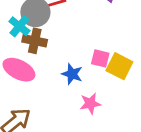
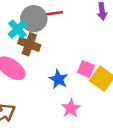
pink star: (90, 103) -> (71, 108), turned -30

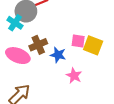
brown cross: (29, 44) -> (38, 45), moved, turned -30

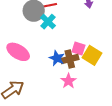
cyan cross: (15, 23) -> (48, 22), moved
brown cross: (38, 45) -> (70, 59), moved

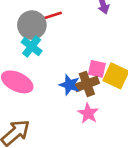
cyan cross: (48, 22) -> (32, 46), moved

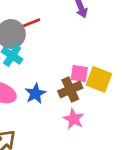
blue star: (69, 85) -> (35, 94), moved, turned 30

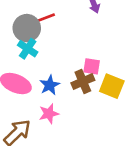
yellow square: (99, 79) -> (112, 86), moved
pink star: (74, 119) -> (49, 114), moved, turned 30

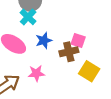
blue star: (50, 85) -> (44, 40), moved
yellow square: (112, 86) -> (89, 71), moved

